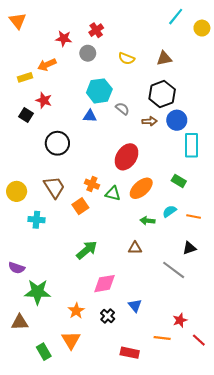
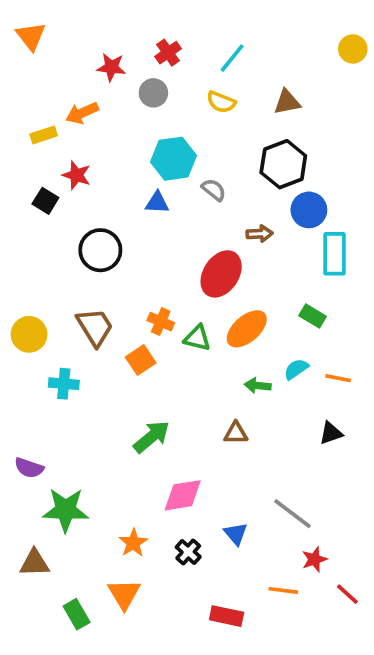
cyan line: (176, 17) -> (232, 58), moved
brown arrow: (150, 121) -> (260, 234), moved
gray line: (174, 270) -> (292, 514), moved

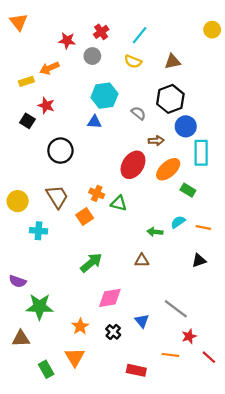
gray semicircle: (214, 190) -> (138, 113), moved
orange ellipse: (247, 329) -> (168, 169), moved

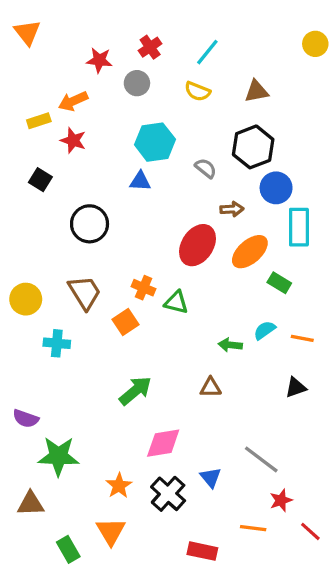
red star: (46, 105) -> (73, 140), moved
black cross: (113, 332) -> (168, 494), size x1.5

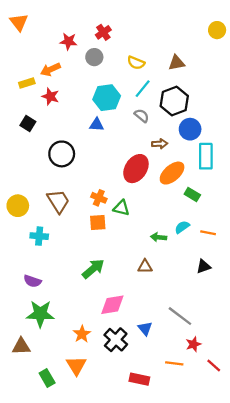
cyan line: (207, 52) -> (143, 89), moved
orange square: (126, 322) -> (98, 223), moved, turned 30
purple semicircle: (26, 419) -> (32, 281), moved

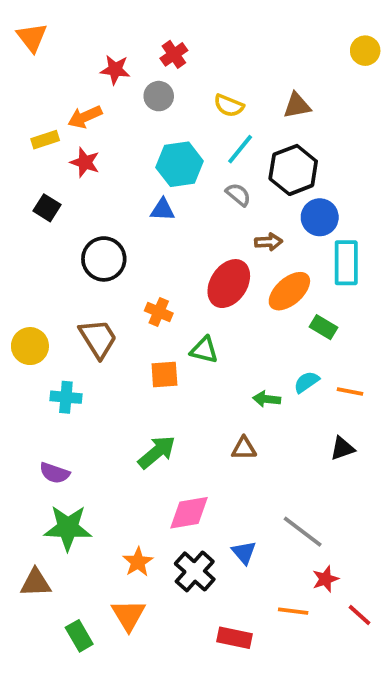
orange cross: (99, 198) -> (159, 312), moved

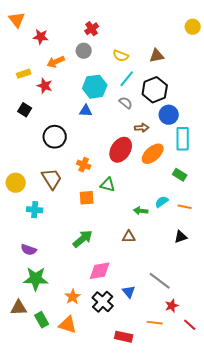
red star: (115, 70) -> (41, 37), moved
orange arrow: (85, 117) -> (56, 62), moved
green rectangle: (323, 327) -> (180, 175), moved
orange triangle: (128, 615) -> (68, 325), turned -42
green rectangle: (79, 636) -> (42, 320), moved

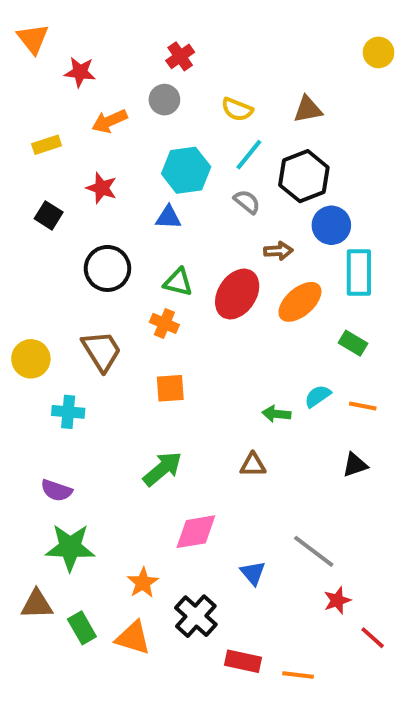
red star: (45, 86) -> (102, 188), moved
green triangle: (108, 185) -> (178, 282), moved
black cross: (103, 302) -> (196, 616), moved
orange line: (155, 323) -> (298, 675), moved

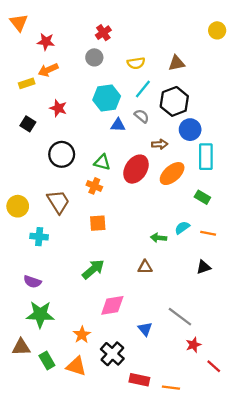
yellow semicircle: (237, 109) -> (136, 63), turned -30
orange arrow: (109, 121) -> (48, 70), moved
blue triangle: (168, 217) -> (118, 125), moved

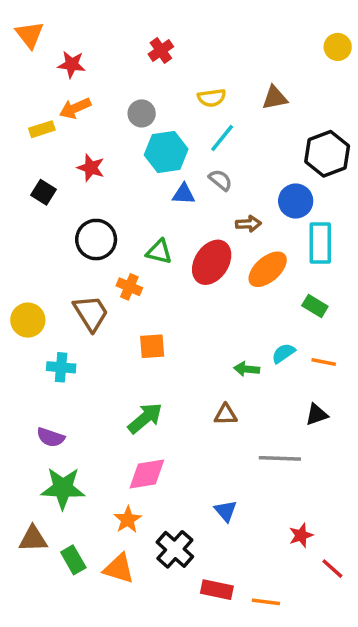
gray circle: (94, 57) -> (142, 113), moved
black hexagon: (174, 101) -> (327, 154), moved
orange cross: (94, 186) -> (129, 287), moved
pink diamond: (112, 305) -> (147, 474), moved
gray line: (180, 317) -> (280, 458), moved, turned -35

